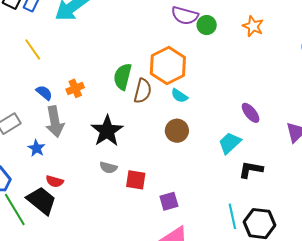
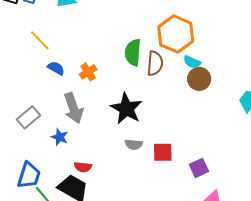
blue semicircle: (44, 93) -> (56, 68), moved
brown circle: (177, 131) -> (199, 79), moved

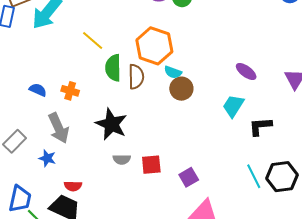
yellow line: (40, 40) -> (93, 41), moved
orange cross: (88, 72) -> (70, 91), turned -36

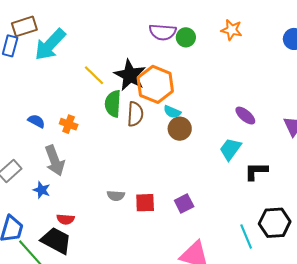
black star: (111, 124) -> (130, 75), moved
cyan line: (254, 176) -> (246, 237), moved
purple square: (189, 177) -> (184, 204), moved

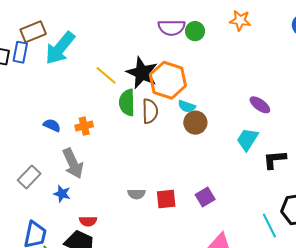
orange cross: (69, 124) -> (84, 126), turned -30

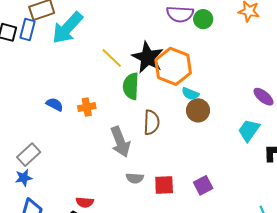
brown semicircle: (150, 111) -> (151, 122), moved
gray arrow: (73, 163) -> (120, 142), moved
blue star: (62, 194) -> (24, 178), moved, turned -30

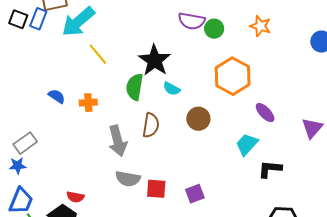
yellow line: (112, 58) -> (98, 54), moved
orange hexagon: (173, 66) -> (233, 76), moved
cyan semicircle: (190, 94) -> (172, 89), moved
gray semicircle: (135, 178) -> (128, 179), size x1.4

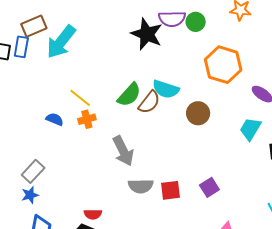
yellow line: (98, 54) -> (80, 98), moved
black star: (155, 60) -> (147, 34), moved
green semicircle: (135, 87) -> (129, 95), turned -136
cyan semicircle: (172, 89) -> (166, 89), size x1.5
brown semicircle: (151, 125) -> (149, 102), moved, turned 40

